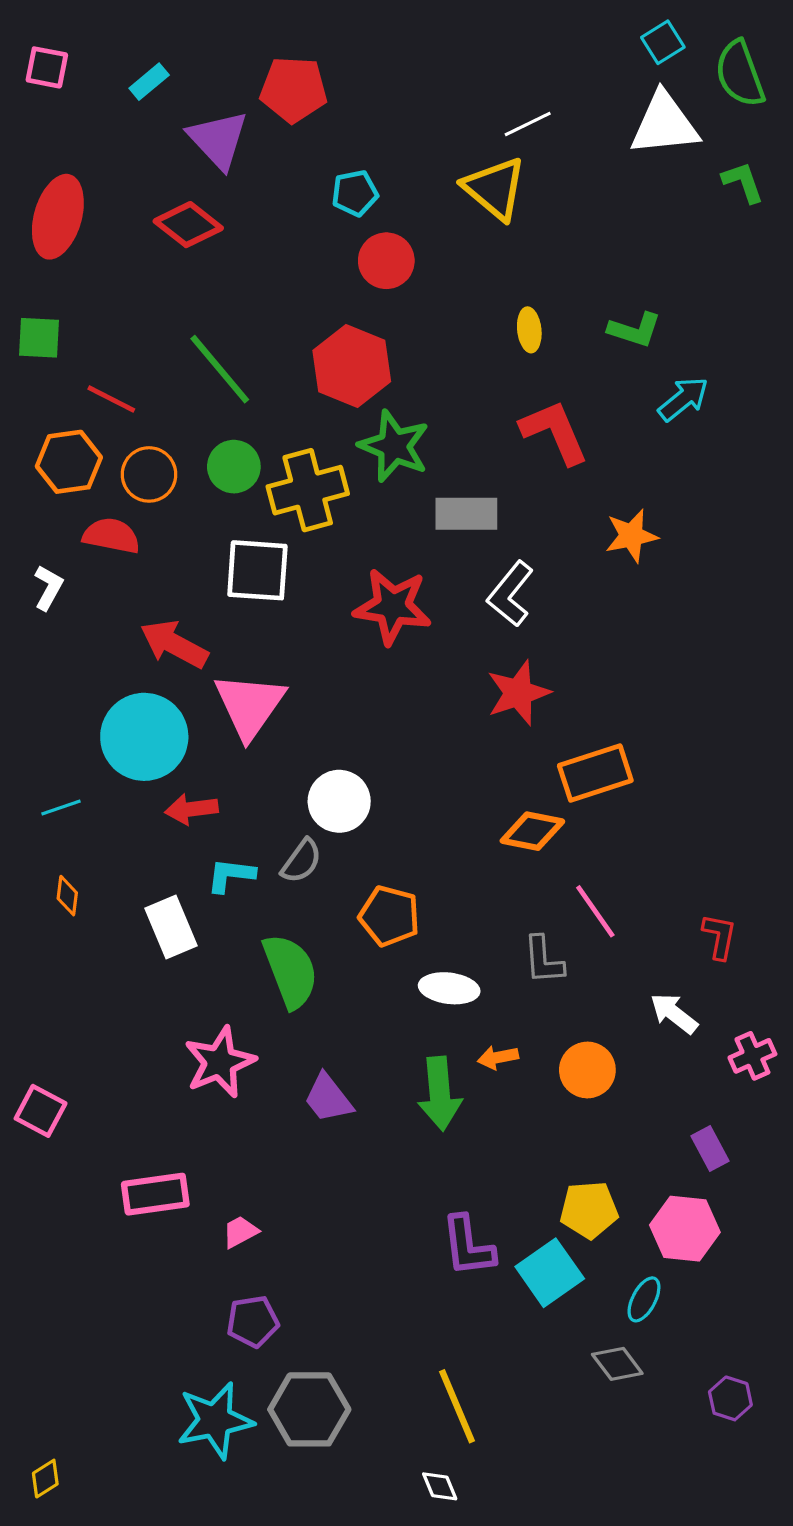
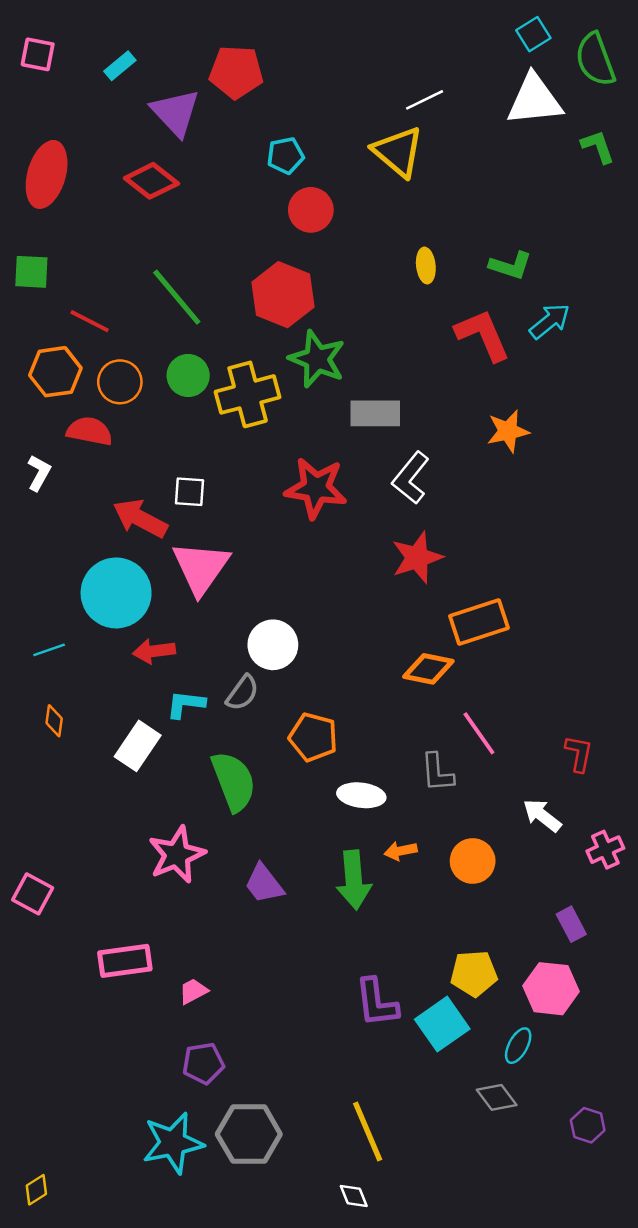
red L-shape: (554, 432) -> (483, 335), moved
white square: (257, 570) -> (189, 492), moved, size x0.6
white rectangle: (171, 927) -> (138, 746), turned 57

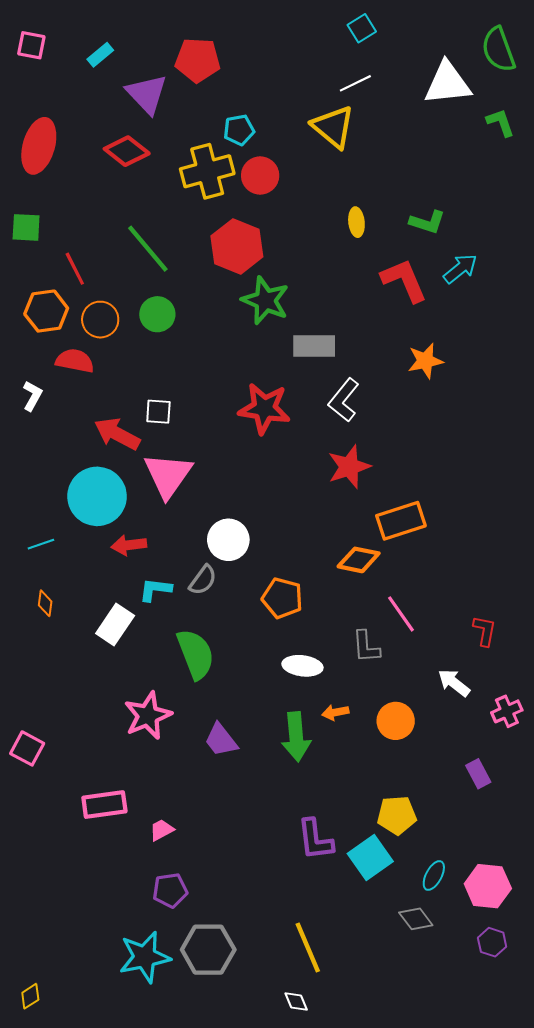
cyan square: (533, 34) -> (362, 28), moved
red line: (90, 321) -> (75, 269), turned 36
yellow cross: (248, 394) -> (207, 171), moved
orange pentagon: (313, 737) -> (282, 598), moved
pink hexagon: (551, 989) -> (488, 886), moved

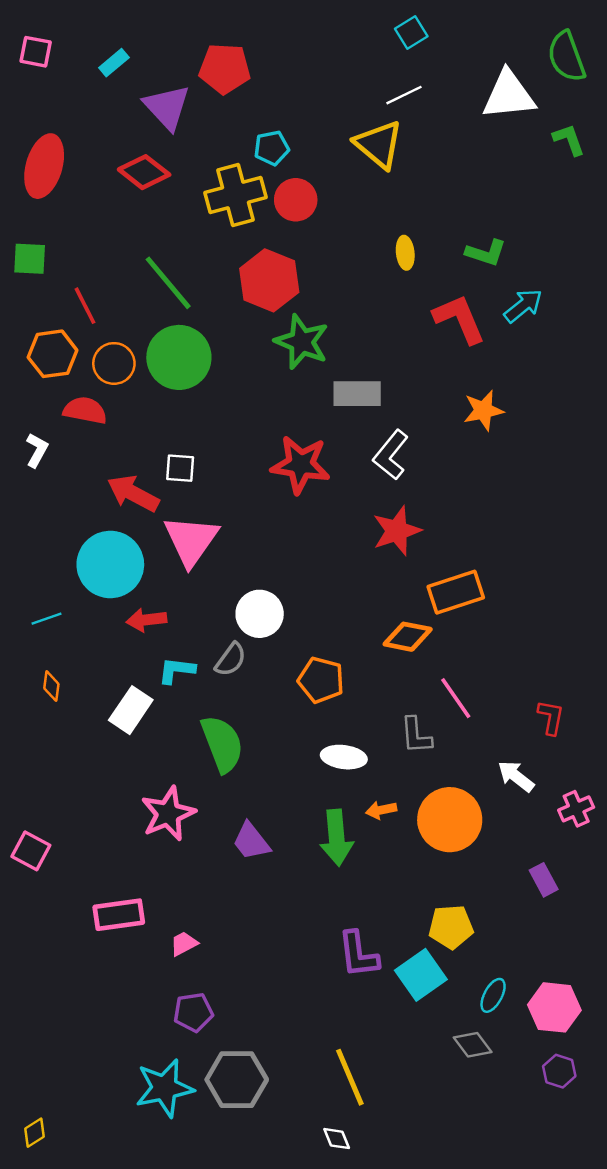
green circle: (157, 314) -> (179, 357), size x1.6
orange circle: (396, 721) -> (450, 820), size x1.5

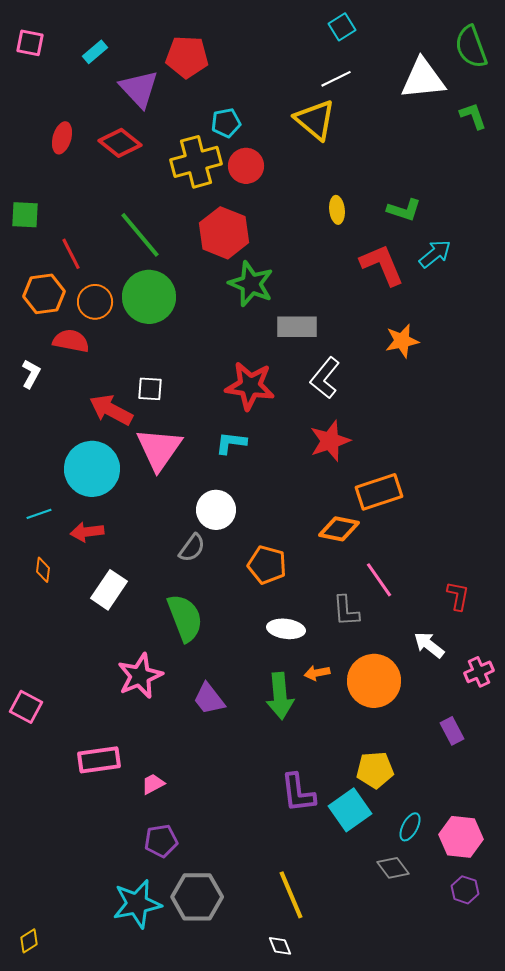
red ellipse: (44, 166) -> (62, 138), moved, size x0.6
red arrow: (146, 620) -> (87, 532), moved
cyan L-shape: (177, 670) -> (231, 443), moved

